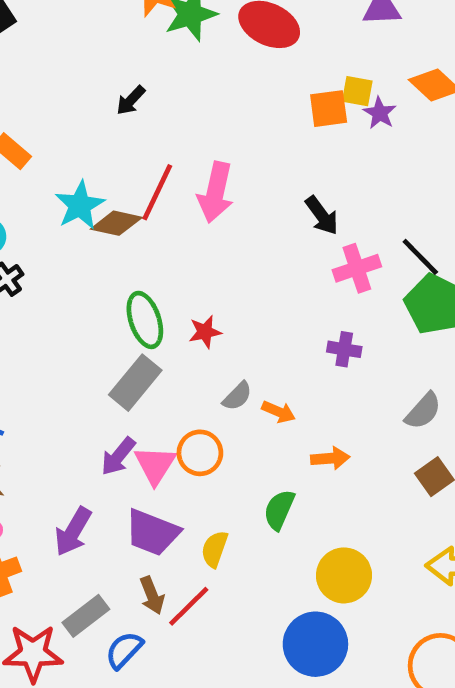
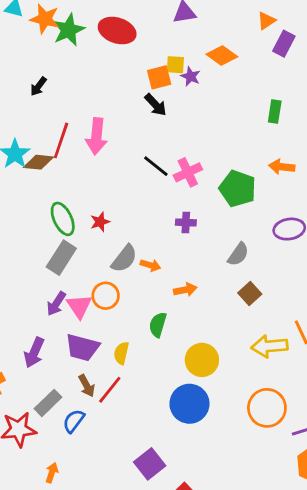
black arrow: (322, 215) -> (156, 105), moved
black line: (420, 257) -> (156, 166), moved
gray semicircle: (237, 396) -> (124, 259), size x1.5

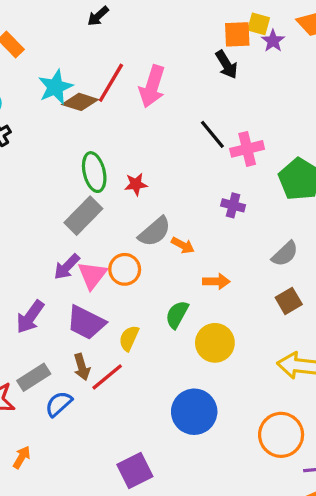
yellow circle: (202, 360) -> (215, 343), moved

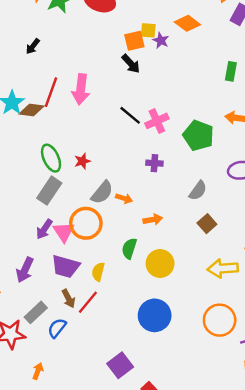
orange circle: (125, 269) -> (86, 223), size x1.4

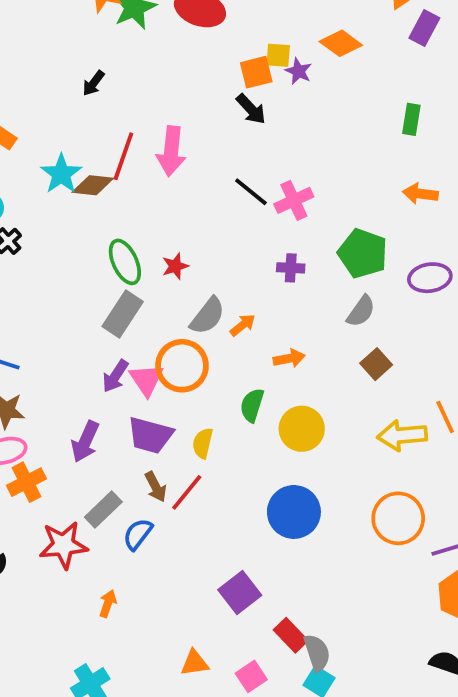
green pentagon: (198, 135) -> (363, 253), moved
orange arrow: (124, 198) -> (243, 325), turned -56

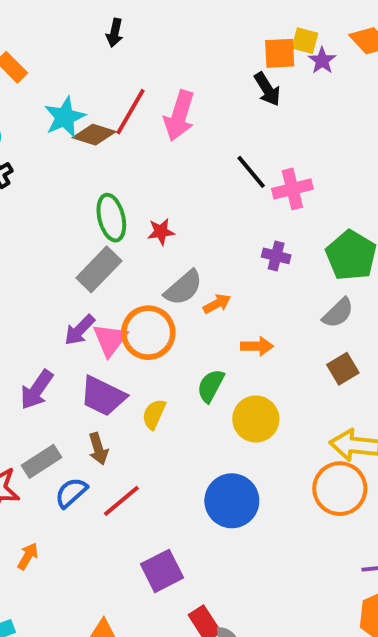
black arrow: (93, 83) -> (115, 33), turned -36
red line: (187, 492) -> (121, 501), moved
orange circle: (398, 518) -> (340, 489), moved

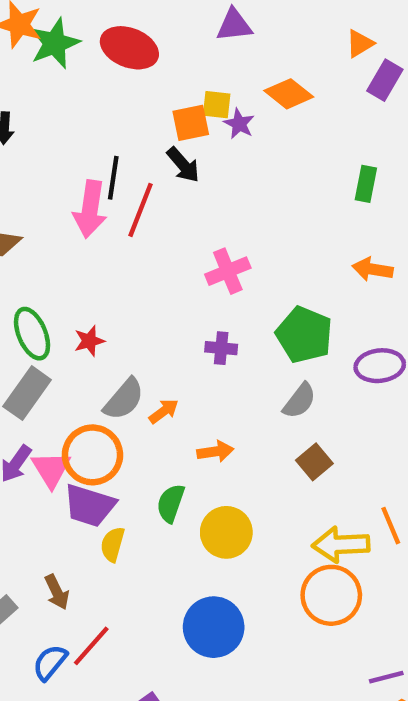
red line: (130, 112) -> (140, 210), moved
black line: (251, 172) -> (113, 178), moved, turned 57
purple trapezoid: (103, 396) -> (89, 505), moved
blue semicircle: (71, 493) -> (50, 662), moved

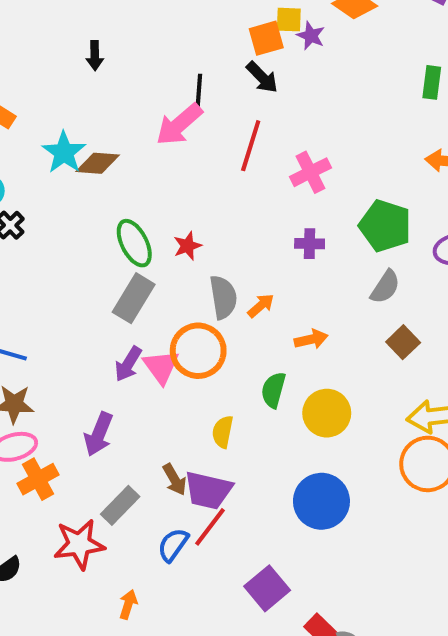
pink arrow: (90, 209) -> (179, 124), turned 45
red line: (140, 210) -> (251, 146), moved
gray semicircle: (124, 399) -> (223, 297), turned -45
purple trapezoid: (89, 505) -> (208, 490), moved

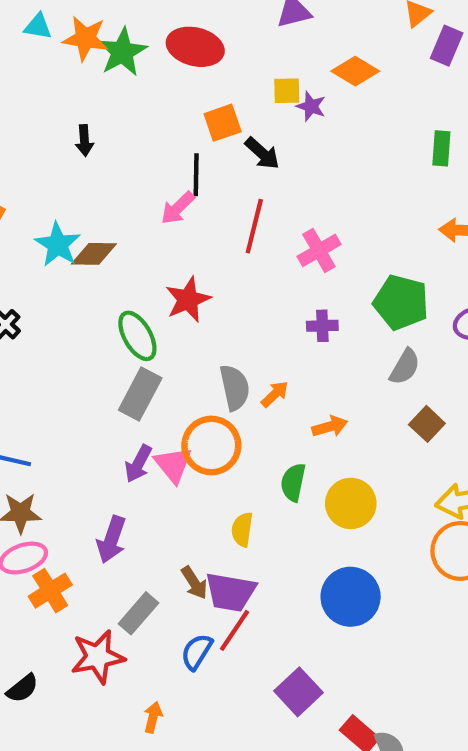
orange square: (266, 38) -> (223, 123), moved
pink arrow: (179, 124) -> (178, 208), size x0.7
red star: (187, 246) -> (188, 300), moved, size x1.5

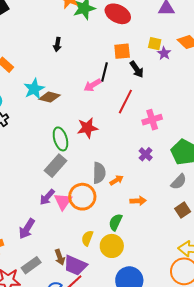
purple cross: (322, 326) -> (146, 154), turned 32
yellow circle: (351, 503) -> (112, 246), moved

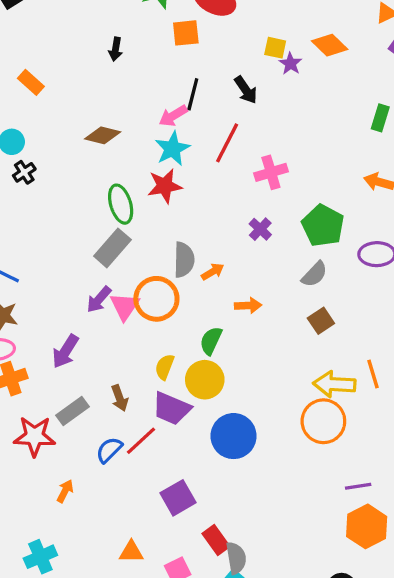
orange square: (122, 51) -> (186, 33), moved
cyan star: (34, 89) -> (172, 149), moved
purple trapezoid: (75, 265) -> (171, 408), moved

